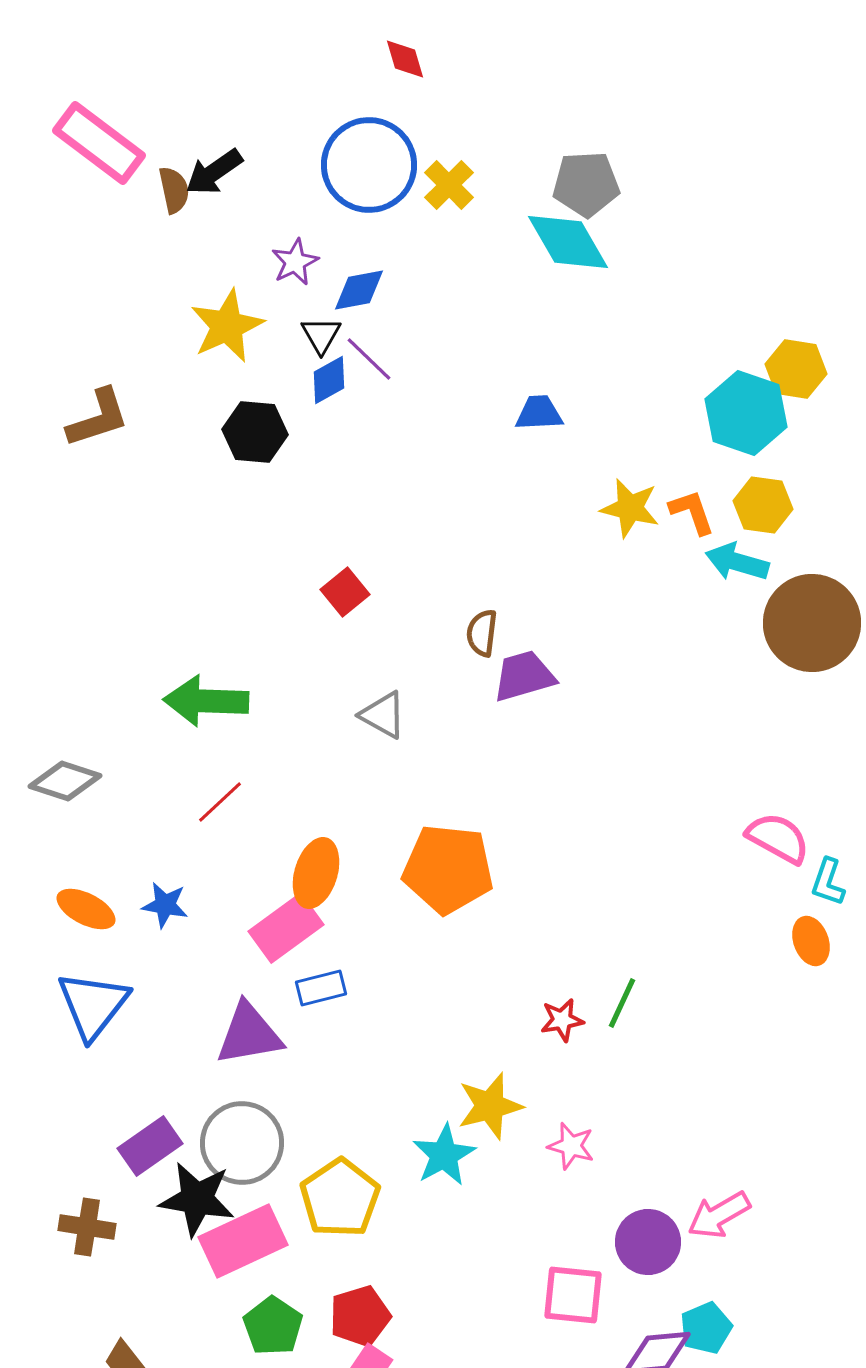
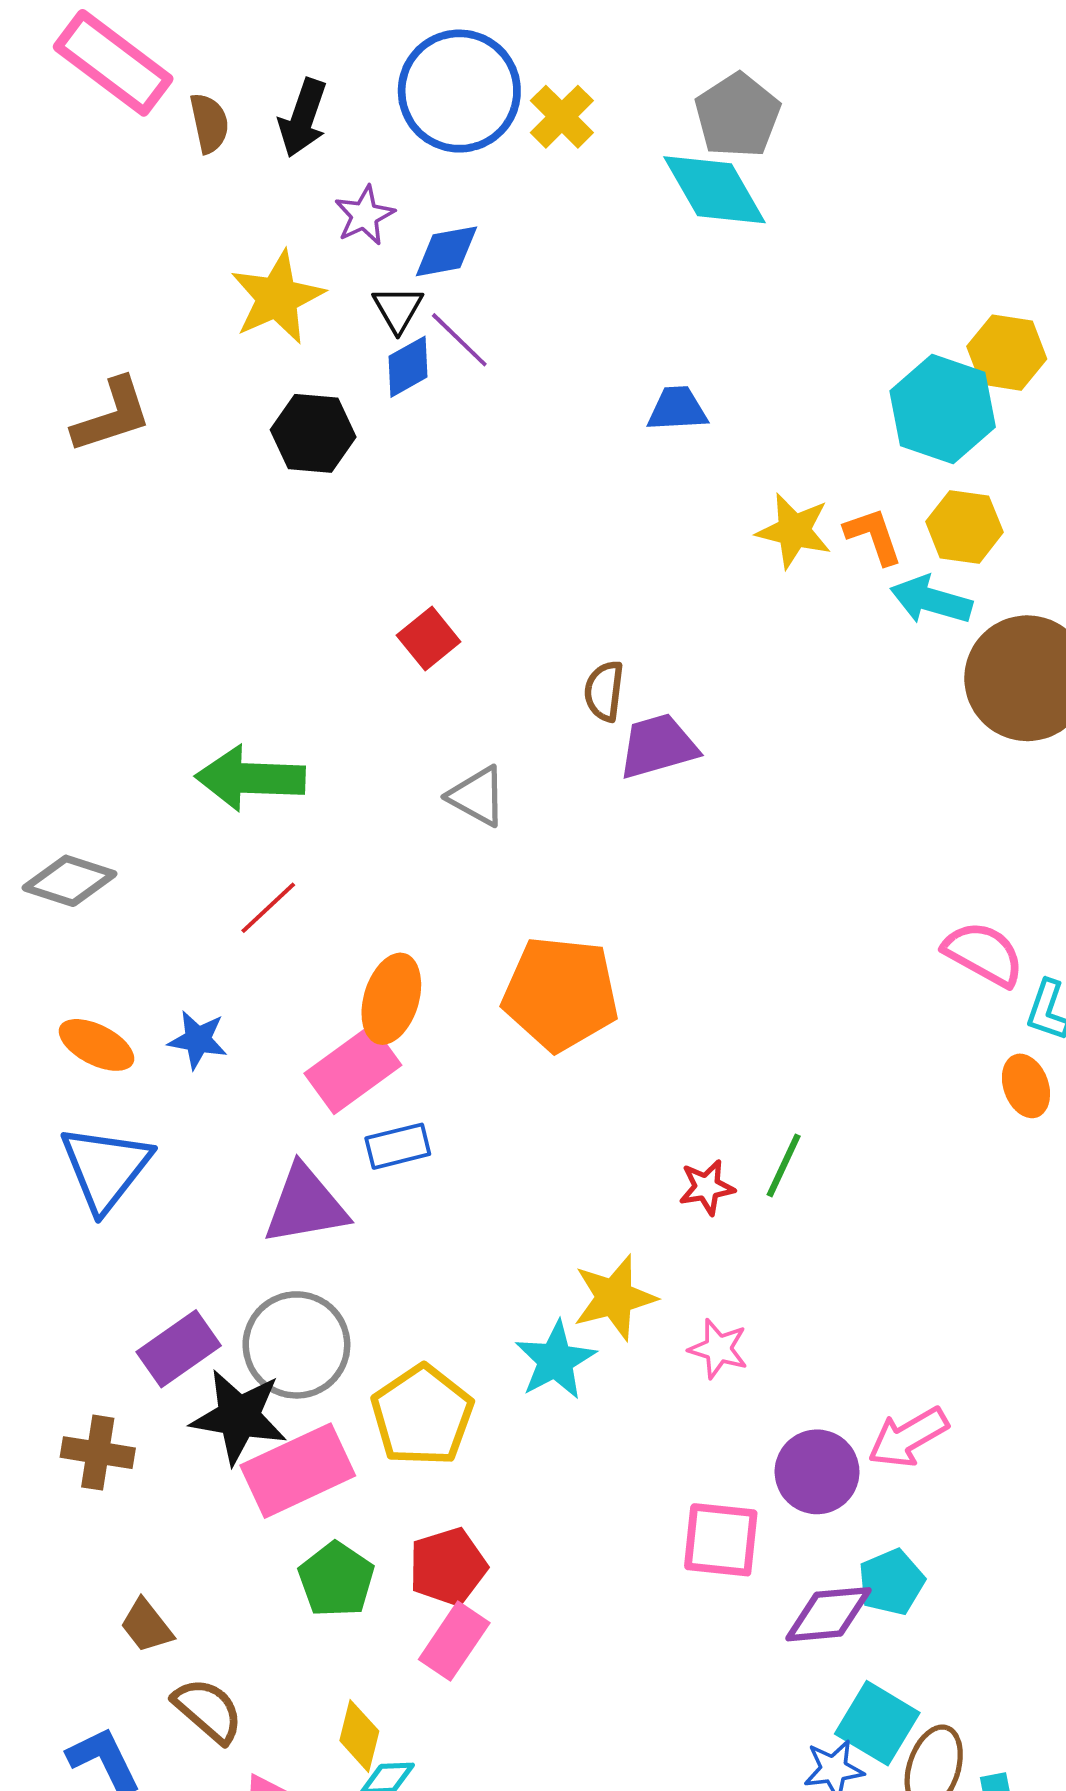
black arrow: (214, 172) -> (303, 118), moved, turned -36
gray pentagon: (586, 184) -> (738, 115), turned -30

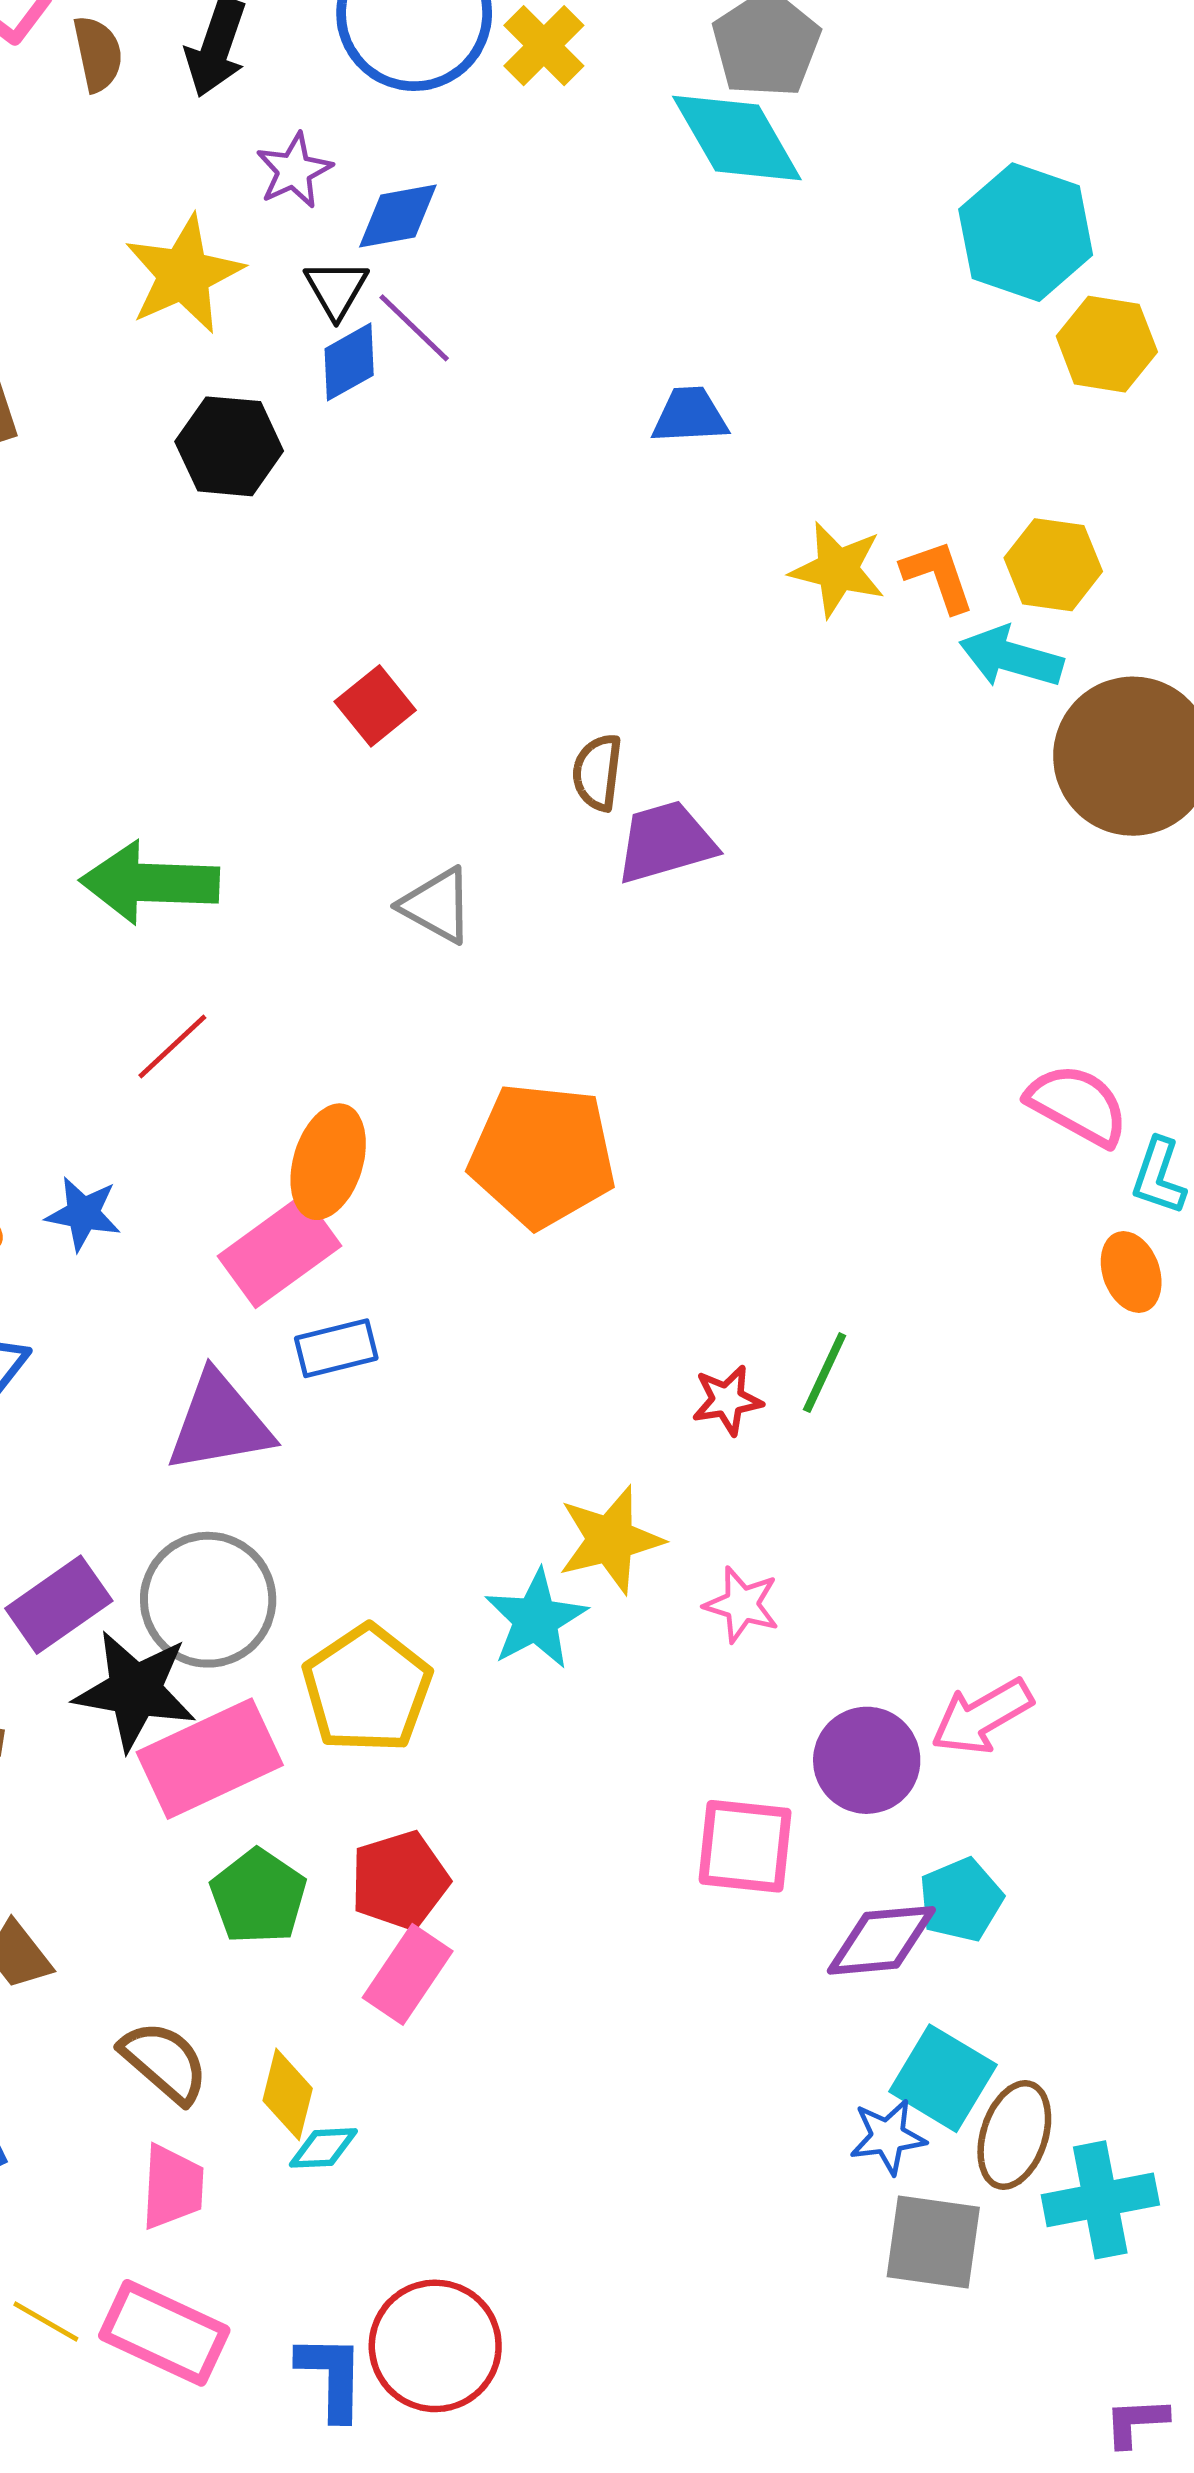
cyan hexagon: (943, 409) -> (1026, 232), moved
brown semicircle: (208, 1710) -> (164, 2062), moved

